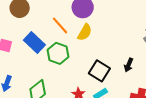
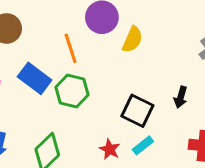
orange line: (60, 25) -> (71, 48), turned 30
yellow semicircle: (85, 32) -> (132, 40), moved

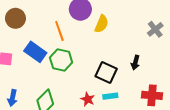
cyan rectangle: (143, 145) -> (110, 96), turned 32

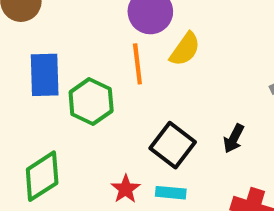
orange line: (59, 31) -> (137, 64), moved
blue rectangle: (35, 52) -> (45, 75), turned 40

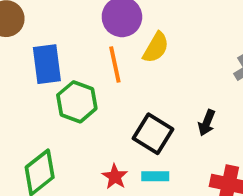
blue rectangle: (45, 75) -> (47, 64), moved

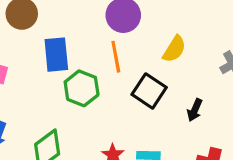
yellow semicircle: (156, 48) -> (174, 49), moved
black square: (153, 134) -> (149, 91), moved

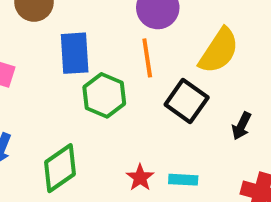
yellow semicircle: (174, 49) -> (219, 51), size x1.4

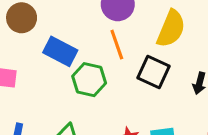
blue rectangle: (75, 53) -> (60, 51), turned -48

